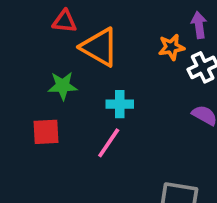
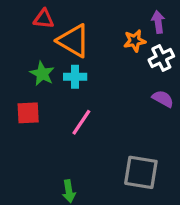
green star: (63, 86) -> (42, 74), turned 30
cyan cross: (120, 104) -> (75, 77), moved

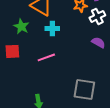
cyan cross: (75, 77) -> (52, 28), moved
pink line: (81, 122) -> (46, 57), turned 36

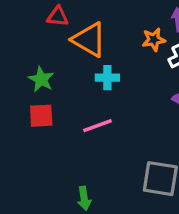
green star: (21, 26) -> (41, 79), moved

